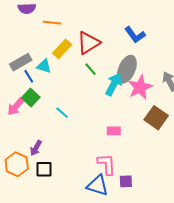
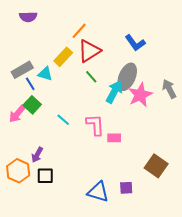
orange line: (52, 23) -> (79, 31), moved, turned -54
brown square: (156, 118) -> (156, 166), moved
pink L-shape: (107, 164) -> (95, 125), moved

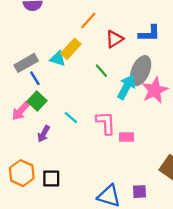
blue L-shape: (135, 43) -> (149, 34), turned -55
red triangle: (89, 51) -> (114, 39), moved, size x0.7
cyan triangle: (45, 74) -> (58, 59), moved
purple arrow: (37, 155) -> (44, 134), moved

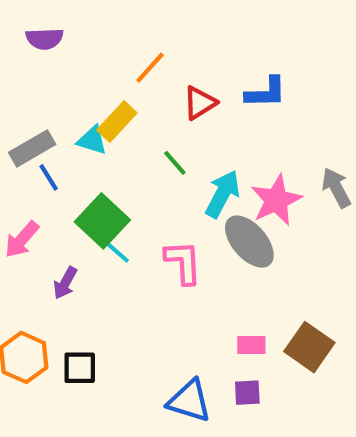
gray ellipse: (141, 71) -> (249, 242), moved, turned -64
green square: (37, 101) -> (102, 221), moved, size x1.4
pink rectangle: (126, 137) -> (251, 345), moved

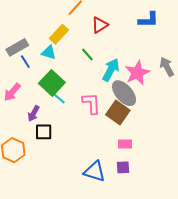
blue L-shape: (266, 93) -> (148, 20), moved
cyan triangle: (92, 140) -> (49, 52), moved
brown square: (309, 347) -> (118, 112), moved
black square: (80, 368) -> (44, 132), moved

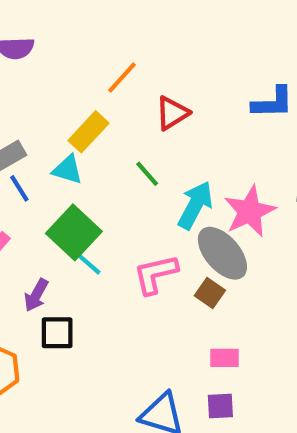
pink L-shape: (91, 103) -> (155, 274), turned -100
brown square: (118, 112) -> (210, 293), size x0.6

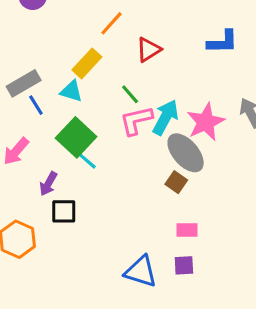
pink L-shape: (155, 274) -> (136, 120), moved

